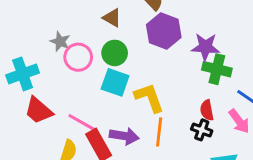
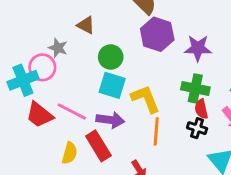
brown triangle: (112, 18) -> (86, 25), moved
pink circle: (78, 57) -> (42, 67), moved
green cross: (217, 69) -> (195, 88), moved
pink line: (83, 123) -> (72, 111), moved
purple arrow: (124, 136) -> (110, 120), moved

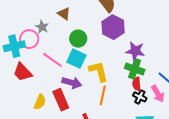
purple star: (198, 48) -> (135, 51), moved
pink line: (72, 111) -> (52, 60), moved
black cross: (197, 128) -> (140, 97), moved

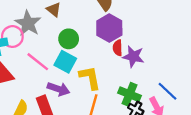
gray star: (42, 27) -> (28, 23), size x1.6
green cross: (135, 69) -> (129, 94), moved
red semicircle: (137, 84) -> (118, 48), moved

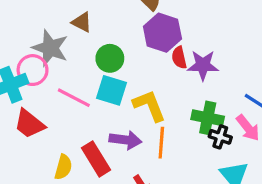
purple arrow: (58, 89) -> (125, 140), moved

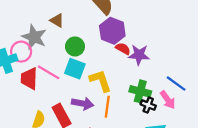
red semicircle: (179, 58) -> (123, 49), turned 128
red trapezoid: (29, 124) -> (29, 79), moved, turned 50

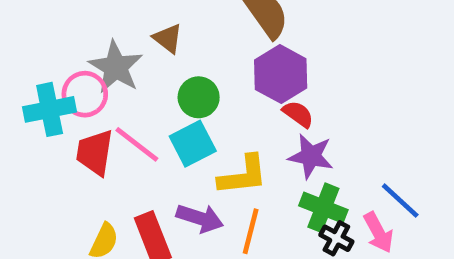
purple star: (139, 55) -> (311, 156), moved
cyan square: (75, 69) -> (193, 144), turned 35
yellow L-shape: (100, 81) -> (243, 175), turned 95

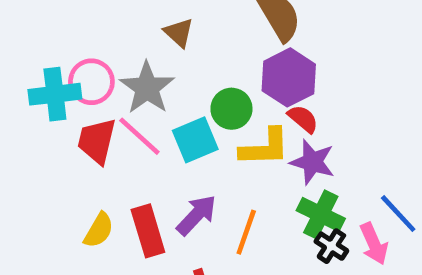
gray star: (116, 67) -> (147, 88), moved
green circle: (199, 97) -> (231, 109), moved
yellow L-shape: (243, 175) -> (265, 147), moved
purple arrow: (200, 218) -> (196, 215), turned -69

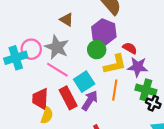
purple hexagon: (289, 77) -> (104, 32), moved
cyan square: (195, 140) -> (84, 82), moved
red trapezoid: (97, 141) -> (40, 99), moved
red rectangle: (148, 231) -> (68, 98), moved
orange line: (246, 232) -> (115, 90), moved

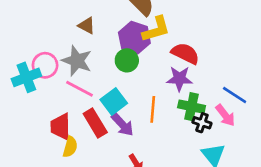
red semicircle: (130, 48) -> (185, 53), moved, size x1.5
yellow L-shape: (115, 64) -> (156, 29), moved
purple arrow: (90, 101) -> (122, 125), turned 108

